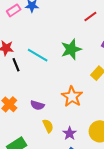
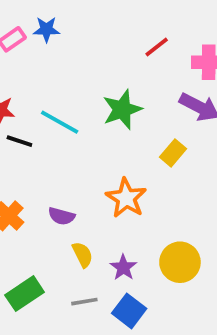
black line: (16, 65) -> (19, 141), turned -48

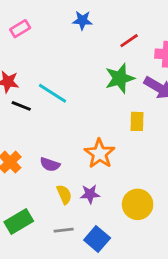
blue star: (46, 29) -> (82, 20), moved
green star: (122, 110) -> (120, 78), moved
yellow rectangle: (173, 153) -> (137, 121), turned -42
purple star: (123, 267) -> (90, 194), moved, turned 30

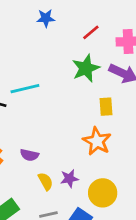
cyan line: (52, 93) -> (25, 89), turned -40
orange star: (100, 154) -> (97, 141), moved
yellow circle: (138, 204) -> (103, 193), moved

